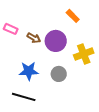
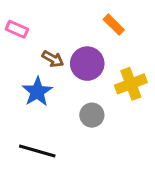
pink rectangle: (11, 29) -> (17, 29), moved
blue star: (29, 71) -> (37, 92), moved, turned -30

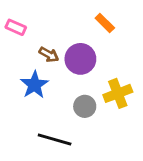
yellow cross: (131, 84) -> (118, 93), moved
black line: (37, 151) -> (55, 139), moved

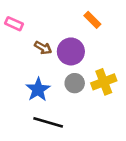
blue star: (34, 85) -> (38, 89), moved
gray circle: (85, 106) -> (75, 83), moved

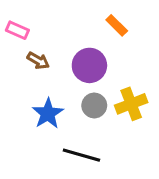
brown arrow: (43, 48) -> (38, 61), moved
black line: (48, 122) -> (81, 155), moved

